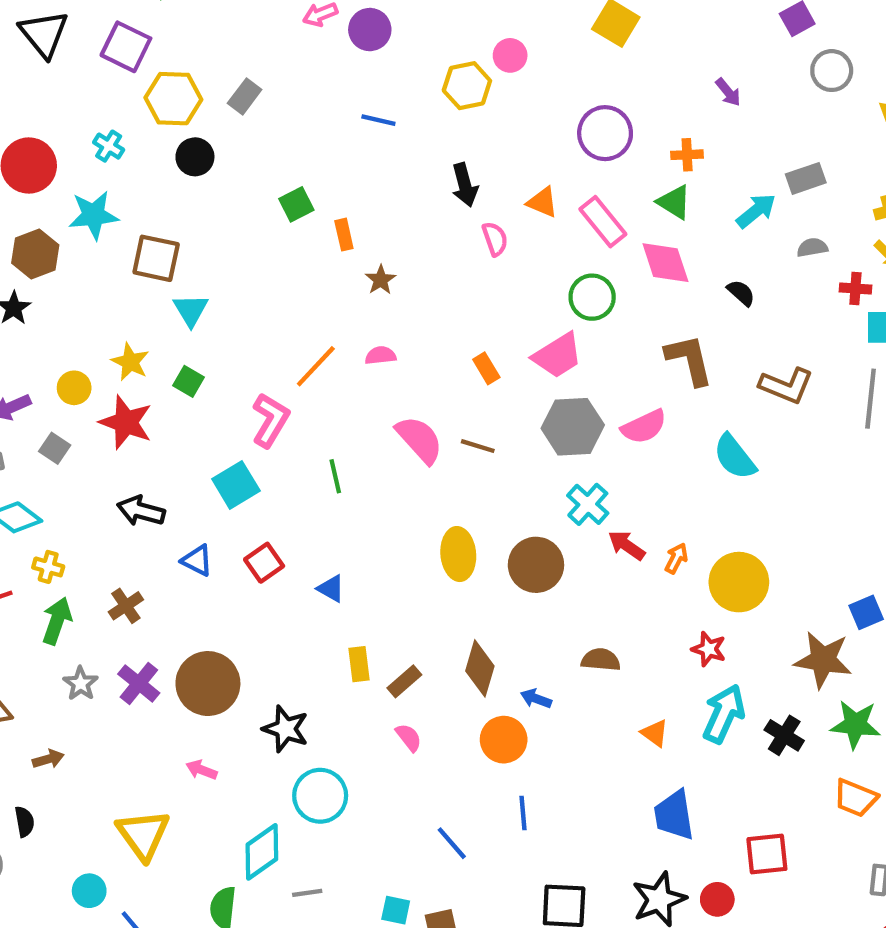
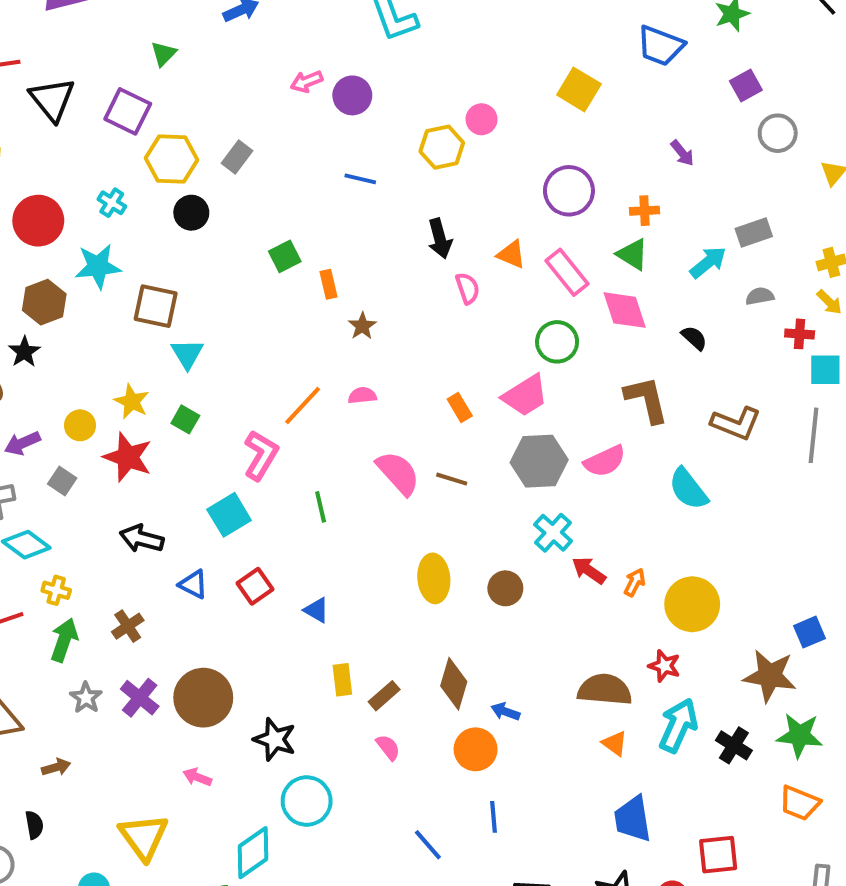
brown circle: (536, 565) -> (505, 588), size x0.7
brown semicircle: (601, 660) -> (605, 690), moved, size x1.5

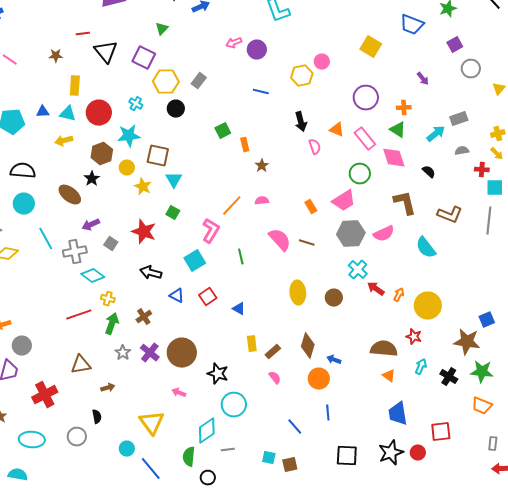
yellow star: (132, 401) -> (143, 187), moved
yellow circle: (80, 425) -> (127, 168), moved
cyan arrow: (678, 725) -> (421, 367), size x0.6

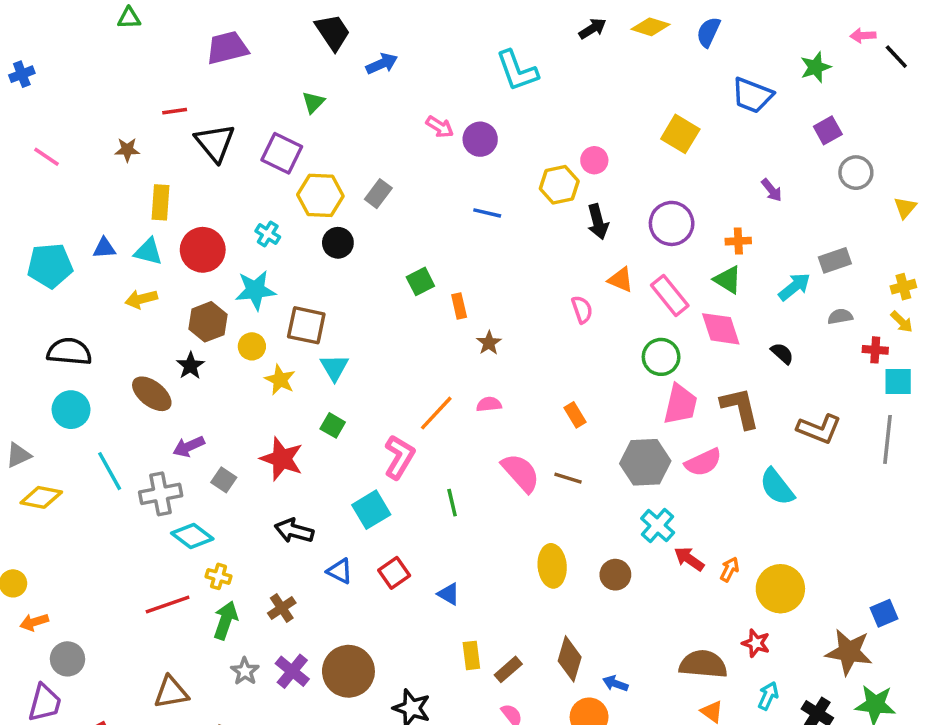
pink arrow: (234, 43) -> (440, 127), turned -126
black arrow: (301, 122) -> (598, 222), moved
pink trapezoid: (344, 201) -> (680, 404), moved, turned -45

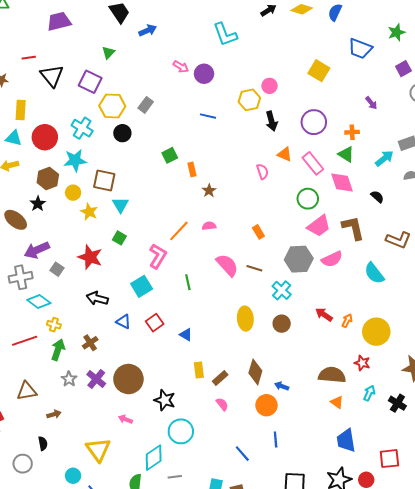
cyan cross: (268, 234) -> (82, 128), size x1.5
pink trapezoid: (680, 404) -> (319, 226), turned 40
purple arrow: (189, 446) -> (37, 250), size x1.4
cyan cross: (658, 525) -> (282, 290), moved

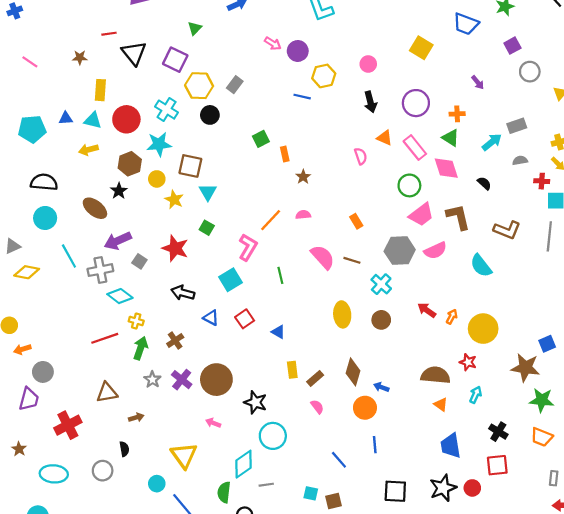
yellow hexagon: (249, 100) -> (324, 76), moved
black cross: (397, 403) -> (498, 432), moved

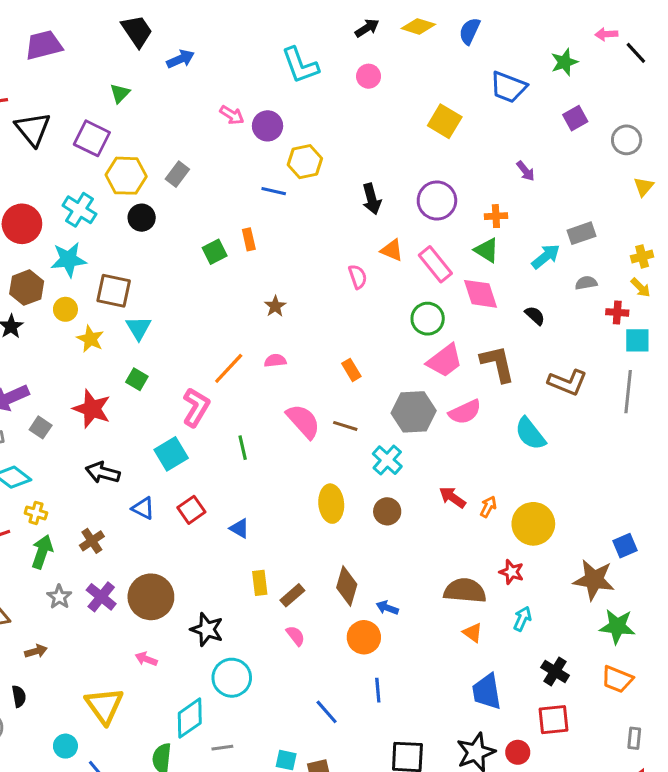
pink circle: (368, 64) -> (369, 76), moved
gray circle: (530, 72) -> (627, 140), moved
orange rectangle: (285, 154) -> (249, 239), moved

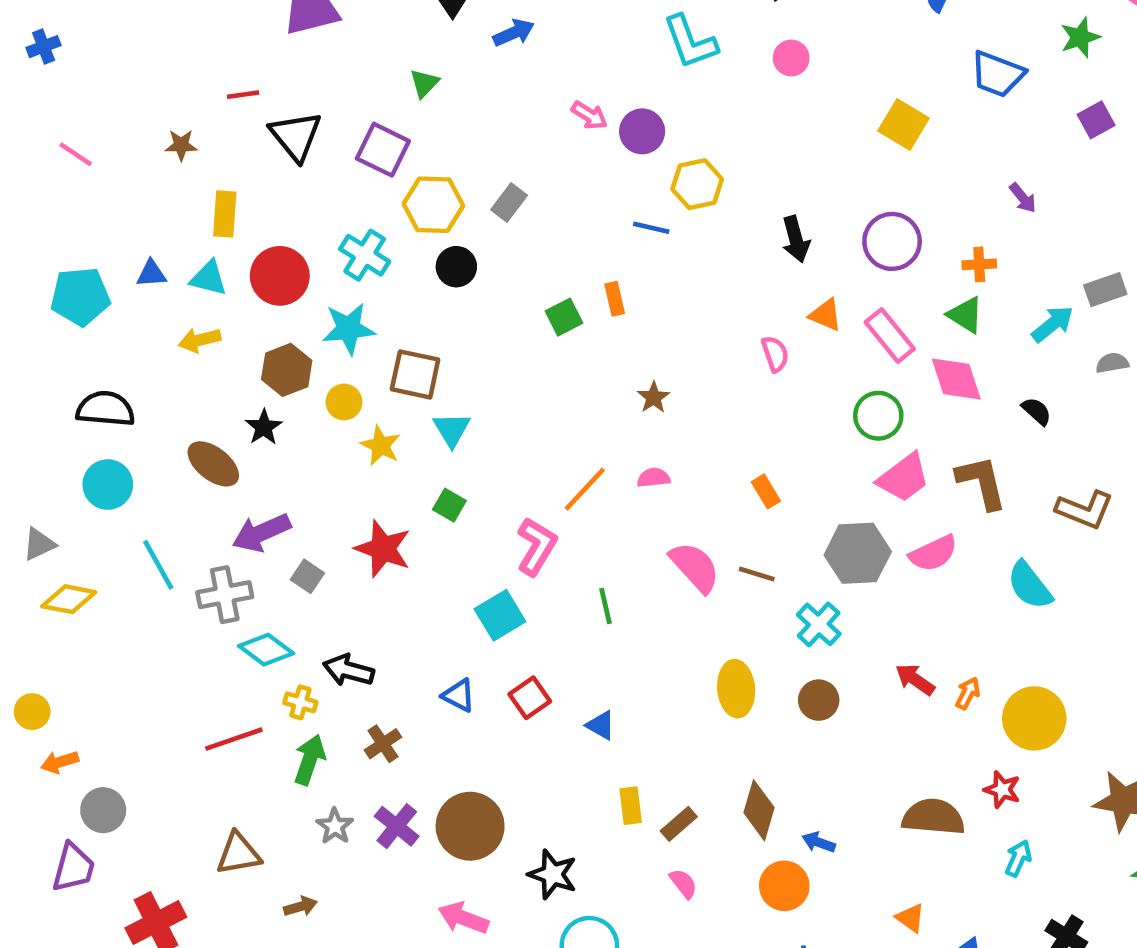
black arrow: (103, 473) -> (349, 670), moved
orange triangle: (473, 633) -> (910, 918), moved
pink arrow: (146, 659) -> (463, 918), size x1.5

